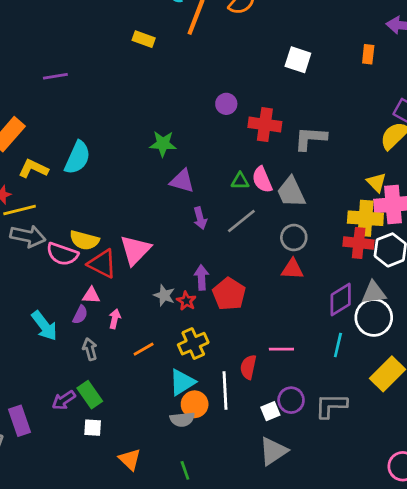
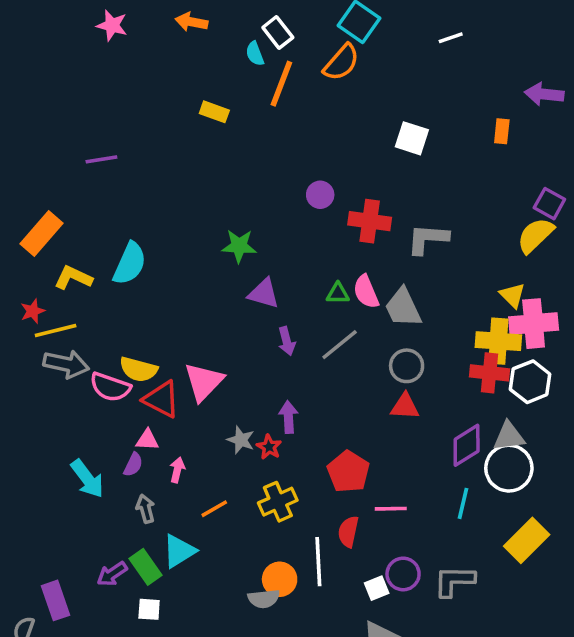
red pentagon: (229, 294) -> (348, 472), moved
cyan triangle: (182, 382) -> (179, 551), moved

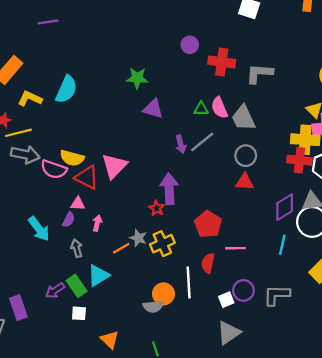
purple arrow: (287, 341) -> (181, 144), moved
purple arrow: (288, 417) -> (169, 189), size x1.5
gray star: (241, 440) -> (138, 238), moved

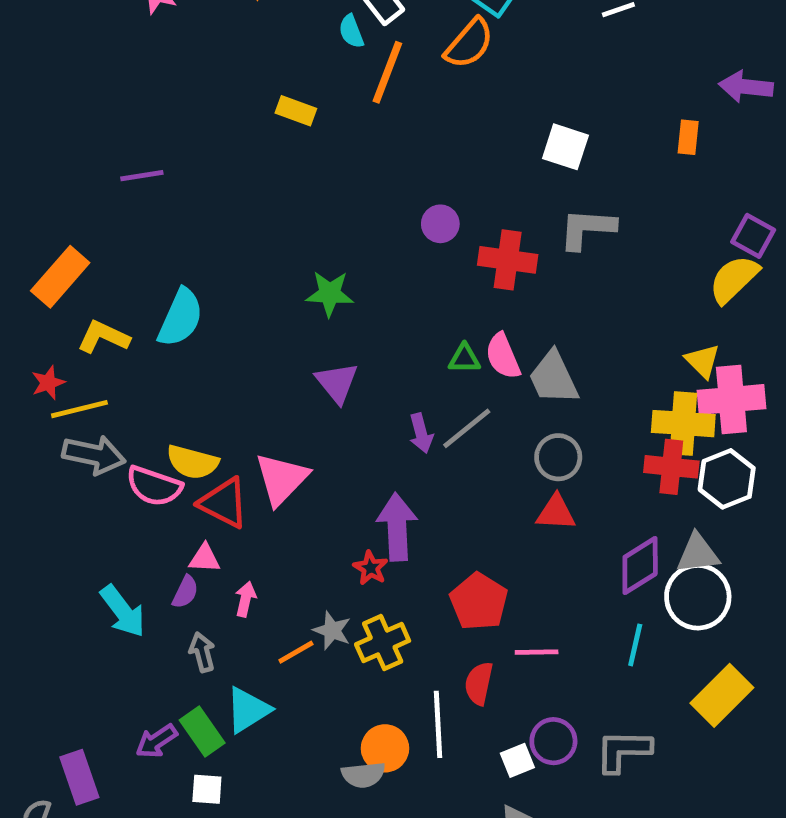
gray L-shape: (259, 73) -> (587, 229), moved
purple triangle: (153, 109) -> (337, 383), moved, turned 35

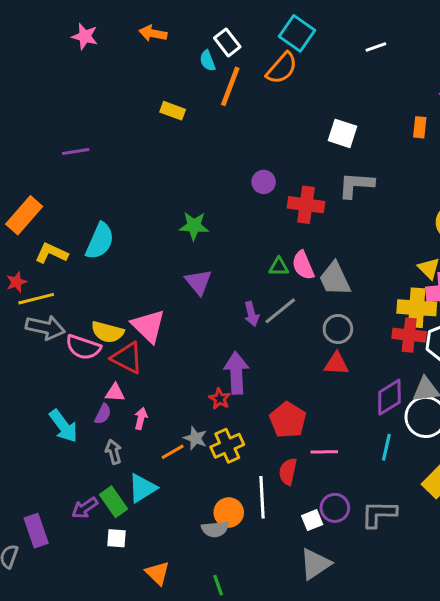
pink triangle: (282, 479) -> (148, 326), moved, turned -30

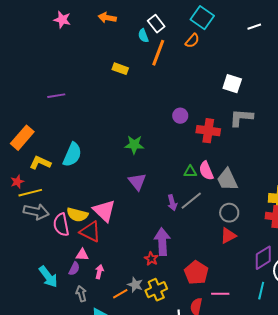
orange semicircle: (282, 68) -> (192, 41), size x0.7
pink semicircle: (83, 347) -> (61, 225), turned 60
red triangle: (336, 364) -> (228, 236), turned -30

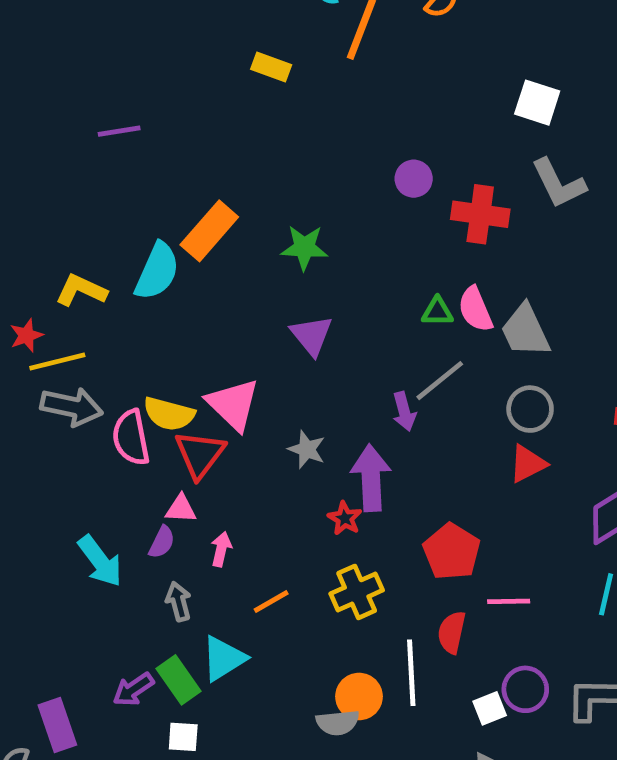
gray L-shape: (241, 118) -> (559, 183), turned -120
orange rectangle: (22, 138) -> (209, 231), moved
purple arrow: (172, 203) -> (404, 411), moved
red triangle: (90, 232) -> (200, 454), turned 40
gray star: (135, 285) -> (307, 449), moved

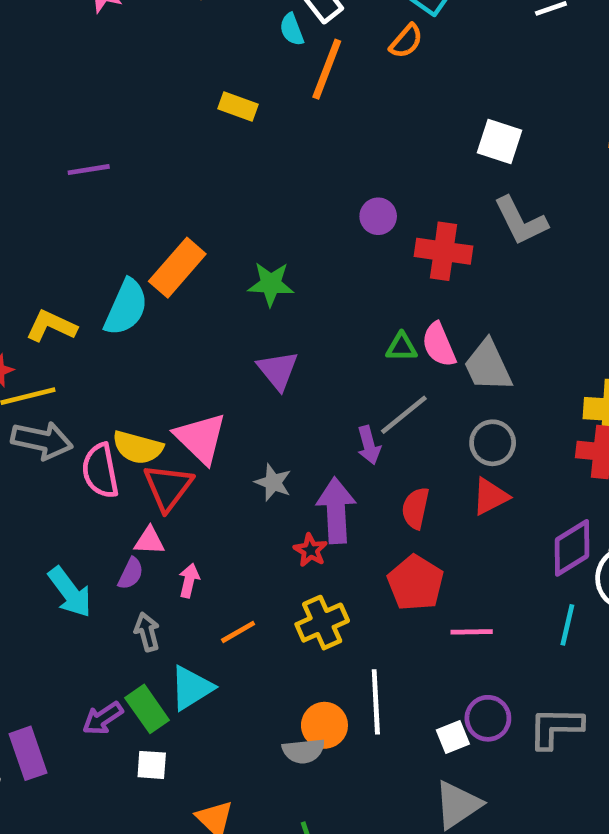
red semicircle: (452, 632) -> (416, 508), moved

